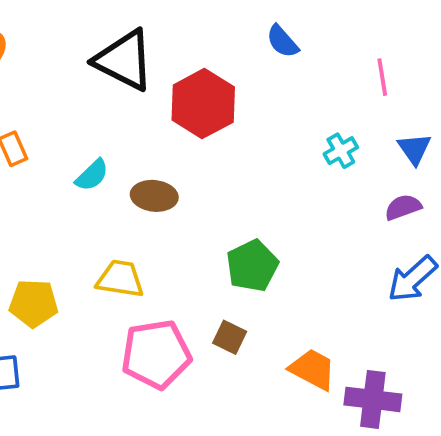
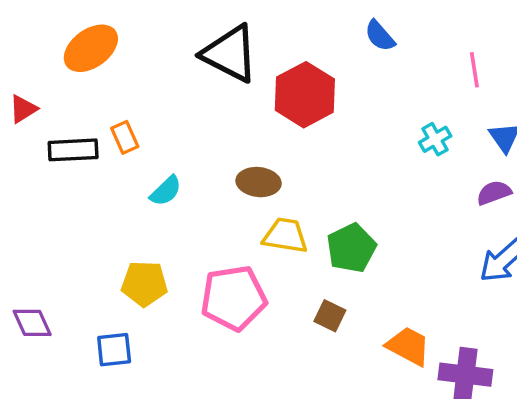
cyan semicircle: (92, 175) -> (166, 191), moved
yellow trapezoid: (120, 279) -> (285, 236), moved
pink pentagon: (156, 354) -> (234, 298), moved

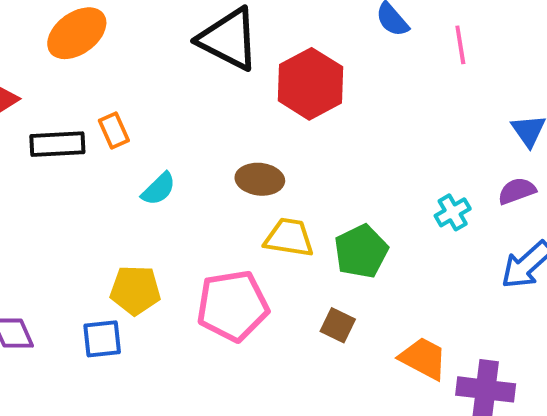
pink line: (474, 70) -> (460, 45), moved
cyan cross: (435, 139) -> (453, 212), moved
blue square: (114, 350) -> (102, 339), moved

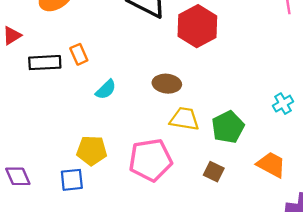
orange trapezoid: (423, 358) -> (271, 165), moved

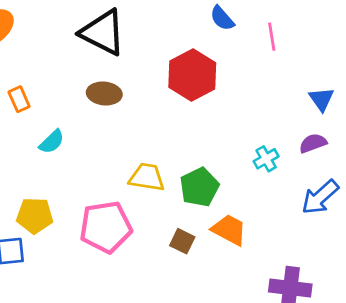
red hexagon: (197, 26) -> (192, 75), moved
brown ellipse: (167, 84) -> (104, 93), moved
orange trapezoid: (271, 165) -> (229, 230), moved

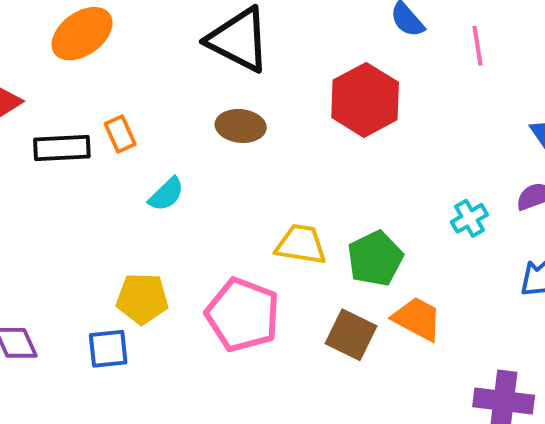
pink pentagon: (106, 227) -> (243, 315), turned 30
brown square: (182, 241) -> (351, 335), size x1.4

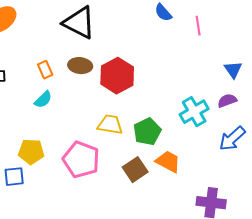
red hexagon: (365, 100) -> (117, 76), moved
orange rectangle: (120, 134) -> (45, 70), moved
cyan cross: (469, 218) -> (194, 112), size x1.6
brown square: (351, 335) -> (135, 170), turned 30

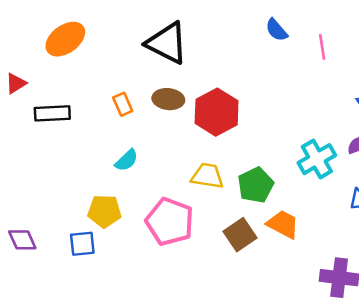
cyan semicircle: (43, 100) -> (127, 160), moved

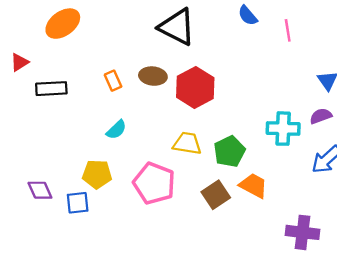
black triangle: (167, 43) -> (177, 27), moved
cyan cross: (317, 159) -> (283, 129), turned 32
purple diamond: (22, 240) -> (40, 190), moved

